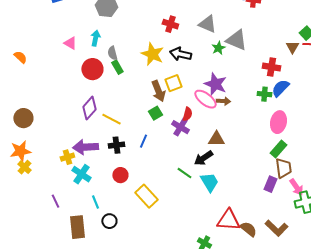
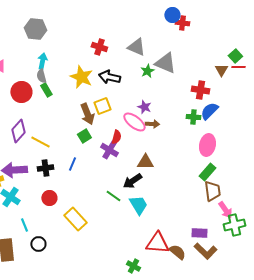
cyan arrow: (95, 38) -> (42, 61), moved
purple star: (215, 84) -> (144, 107), size x0.6
purple rectangle: (270, 184) -> (199, 233), moved, turned 70

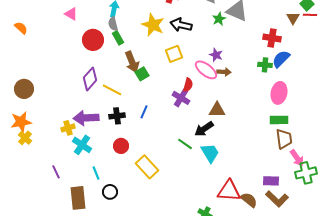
brown arrow: (87, 114) -> (132, 62), moved
green square: (84, 136) -> (142, 74), moved
green rectangle: (207, 172) -> (279, 120), turned 48

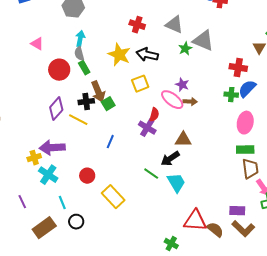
black cross: (117, 116) -> (86, 102), moved
brown rectangle: (78, 198) -> (44, 228), turned 60

